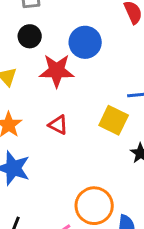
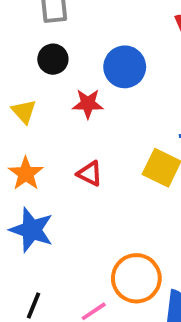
red star: (57, 71) -> (88, 104), size x0.7

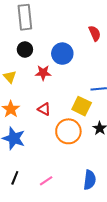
orange circle: (136, 278) -> (68, 131), moved

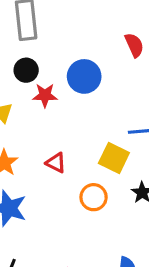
red star: (43, 73) -> (45, 95), moved
orange circle: (68, 131) -> (94, 197), size x0.7

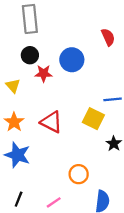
red triangle: (56, 163) -> (51, 122), size x1.5
orange circle: (94, 197) -> (79, 174), moved

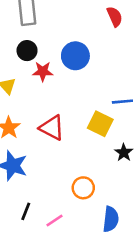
red semicircle: (108, 37) -> (115, 17), moved
black line: (19, 199) -> (26, 211), moved

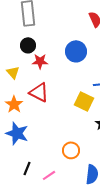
blue circle: (75, 56) -> (76, 51), moved
red triangle: (52, 128) -> (39, 92), moved

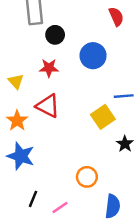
black circle: (28, 45) -> (55, 35), moved
yellow square: (84, 101) -> (103, 117), turned 30

